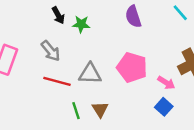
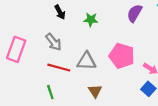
purple semicircle: (133, 17) -> (135, 13), moved, turned 48
green star: (81, 24) -> (91, 20), moved
green line: (76, 111) -> (50, 92), moved

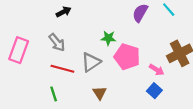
black arrow: (60, 12) -> (63, 12), turned -88
green star: (91, 20) -> (108, 38), moved
gray triangle: (87, 61) -> (91, 62), turned -36

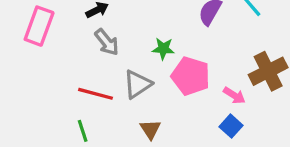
gray arrow: (57, 42) -> (107, 42), moved
pink rectangle: (19, 50) -> (39, 26), moved

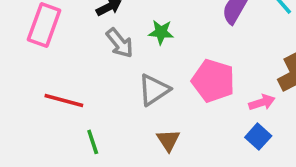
green star: (163, 49) -> (161, 32), moved
red line: (96, 94) -> (64, 101), moved
pink arrow: (234, 95) -> (262, 102), turned -50

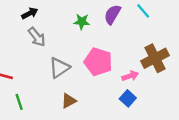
green star: (161, 32) -> (82, 22), moved
brown triangle: (168, 140) -> (69, 101), turned 35

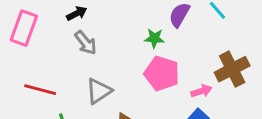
green star: (82, 22) -> (154, 38), moved
gray triangle: (59, 68) -> (99, 91), moved

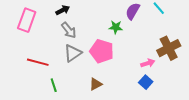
pink pentagon: (162, 73) -> (102, 51), moved
gray triangle: (99, 91) -> (73, 53), moved

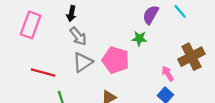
black arrow: (63, 10) -> (71, 14), turned 128
green star: (116, 27) -> (139, 38), moved
pink arrow: (148, 63) -> (168, 74), turned -104

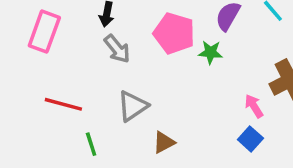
pink pentagon: (116, 60) -> (174, 33), moved
gray triangle: (83, 62) -> (133, 106), moved

